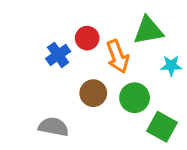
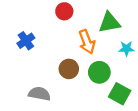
red circle: (87, 38) -> (64, 11), moved
blue cross: (58, 55) -> (26, 41), moved

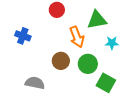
blue cross: (26, 41) -> (23, 36), turned -35

